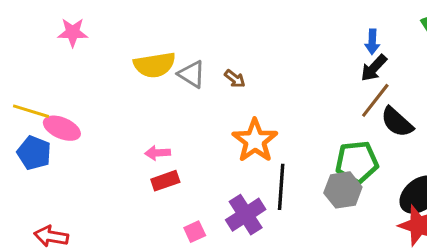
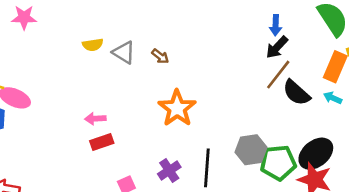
yellow semicircle: (155, 65) -> (93, 45), size x0.6
green pentagon: (357, 162) -> (278, 163), moved
black line: (281, 187) -> (207, 168), moved
purple cross: (246, 215) -> (169, 170), size x0.7

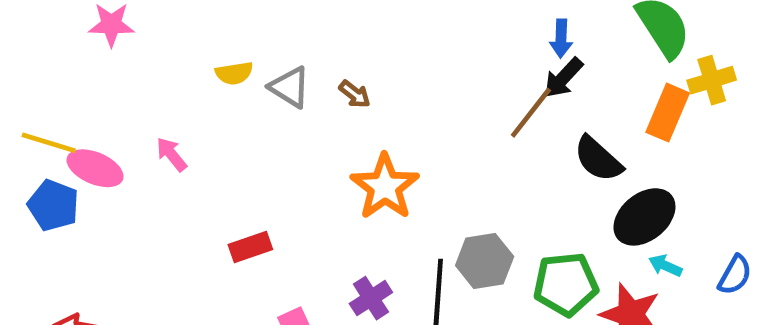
brown line: (278, 75) -> (531, 113), moved
cyan arrow: (333, 98) -> (665, 266), moved
pink arrow: (95, 119) -> (172, 154), moved, turned 54
gray hexagon: (251, 150) -> (485, 261), moved
black ellipse: (316, 154) -> (644, 217), moved

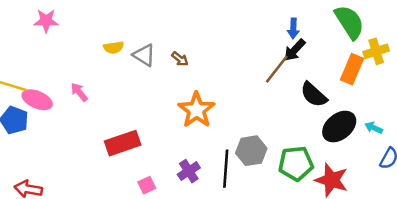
red rectangle: (250, 247) -> (123, 143), size x1.5
cyan arrow: (665, 266) -> (374, 128), moved

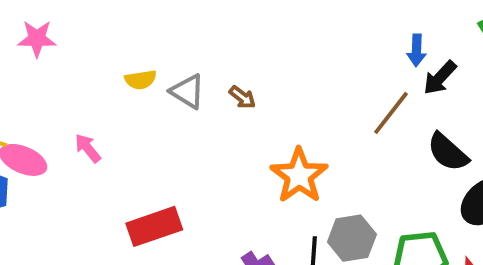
black arrow: (295, 50) -> (440, 78), moved
orange star: (196, 110) -> (299, 176), moved

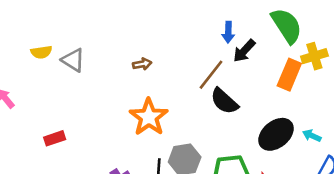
brown arrow: (242, 97) -> (142, 64), moved, turned -48
black semicircle: (448, 152) -> (224, 101), moved
red rectangle: (154, 226) -> (55, 138), moved, size x0.6

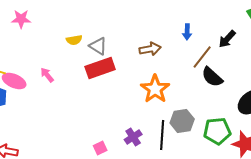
blue arrow: (228, 32) -> (187, 32), moved
brown arrow: (142, 64) -> (150, 49), size x1.5
red rectangle: (55, 138) -> (100, 68), moved, size x1.8

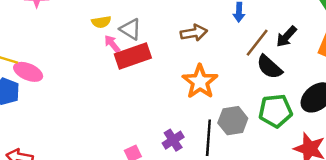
black arrow: (227, 39) -> (286, 37), moved
pink arrow: (47, 75) -> (112, 44), moved
green pentagon: (217, 131) -> (275, 111), moved

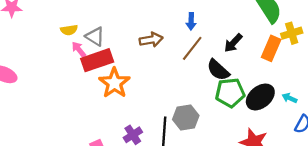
brown line: (257, 43) -> (192, 48), moved
orange star: (200, 82) -> (114, 83), moved
green pentagon: (275, 111) -> (230, 93), moved

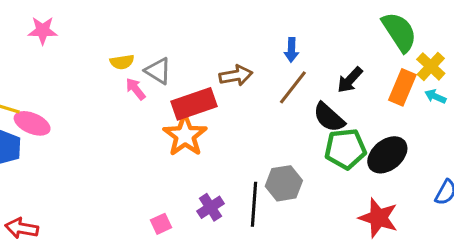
yellow cross: (292, 33) -> (431, 66), turned -30
red rectangle: (97, 60) -> (194, 104), moved
cyan arrow: (289, 98) -> (435, 96), moved

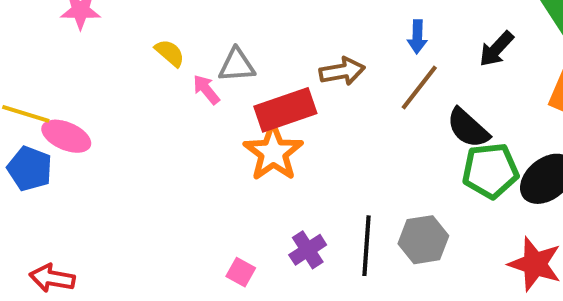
yellow semicircle: (122, 62) -> (170, 53), moved, turned -130
gray triangle: (158, 71) -> (237, 65), turned -36
black arrow: (350, 80) -> (496, 49), moved
gray hexagon: (284, 183) -> (423, 240), moved
pink square: (161, 224) -> (241, 272), turned -36

